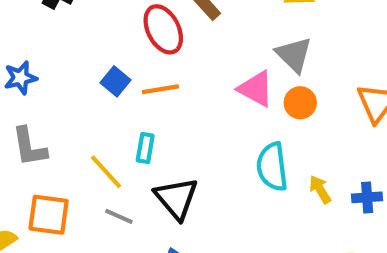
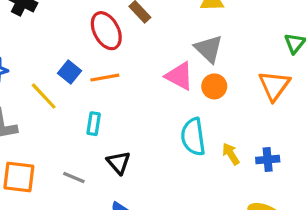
yellow line: (106, 172) -> (44, 96), moved
black triangle: (176, 198) -> (119, 163), size x0.7

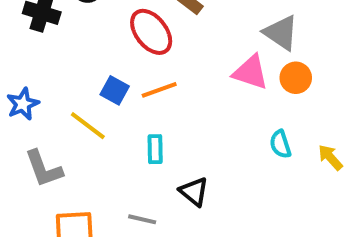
cyan semicircle: (193, 137) -> (280, 144), size x0.6

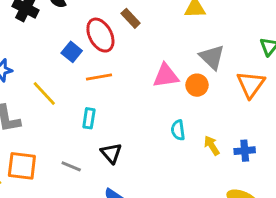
gray triangle: (281, 33) -> (212, 57), moved
pink triangle: (251, 72) -> (166, 76), turned -36
blue square: (115, 90) -> (72, 52), moved

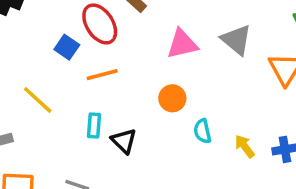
pink triangle: (166, 76) -> (182, 44), moved
orange circle: (197, 85) -> (172, 98), moved
black triangle: (111, 153) -> (124, 141), moved

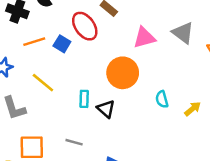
orange line: (102, 75) -> (34, 42), moved
orange circle: (172, 98) -> (123, 73), moved, size x1.6
yellow arrow: (245, 146) -> (193, 109), turned 90

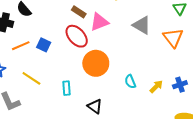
red ellipse: (85, 26) -> (77, 36), moved
pink triangle: (144, 38) -> (99, 22), moved
black triangle: (106, 109) -> (95, 106), moved

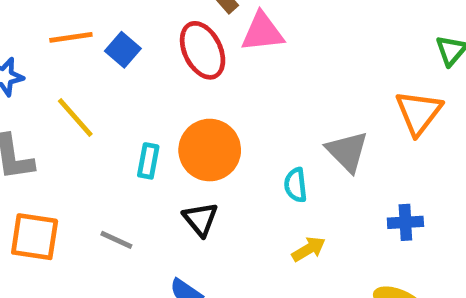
gray triangle: (142, 25) -> (347, 151), moved
orange circle: (96, 63) -> (210, 150), moved
yellow arrow: (156, 87) -> (309, 249), moved

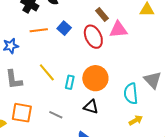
blue square: (123, 50) -> (64, 28), moved
yellow line: (75, 118) -> (47, 72), moved
cyan semicircle: (296, 185) -> (131, 93), size x1.5
black triangle: (200, 219) -> (91, 107), turned -35

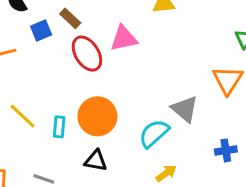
brown rectangle: (102, 15) -> (70, 18), moved
blue square: (64, 28) -> (41, 30), moved, turned 32
cyan semicircle: (131, 93) -> (154, 133), turned 60

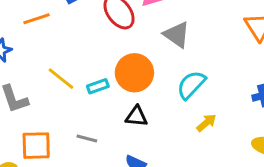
gray triangle: (185, 109) -> (177, 35), moved
cyan rectangle: (59, 127) -> (98, 86), turned 70

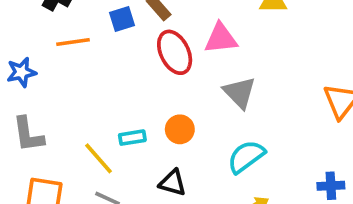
orange circle: (134, 73) -> (180, 129), size x0.6
yellow line: (61, 79) -> (98, 158), moved

